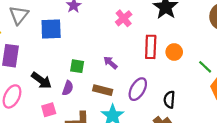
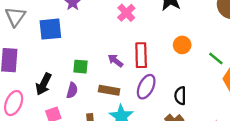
red rectangle: (151, 47) -> (141, 55), moved
black arrow: (41, 80) -> (44, 84), turned 84

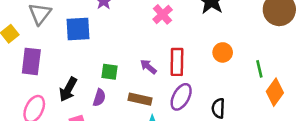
green line: (216, 59) -> (259, 69), turned 35

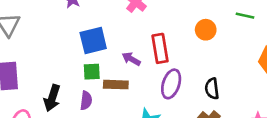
blue square: (78, 29) -> (93, 41), moved
green line: (259, 69) -> (245, 16), moved, turned -54
brown rectangle: (140, 99) -> (116, 85), moved

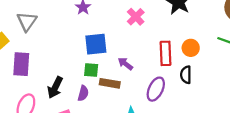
red rectangle: (160, 48) -> (166, 53), moved
black semicircle: (212, 89) -> (186, 75), moved

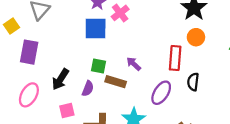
pink cross: (136, 17) -> (120, 13), moved
blue square: (96, 44) -> (96, 28), moved
orange circle: (191, 48) -> (196, 37), moved

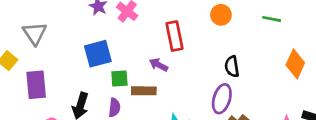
blue square: (96, 28) -> (98, 54), moved
red rectangle: (175, 58) -> (174, 36), moved
purple ellipse: (161, 93) -> (222, 99), moved

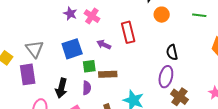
gray triangle: (35, 33) -> (35, 49), moved
purple arrow: (159, 65) -> (104, 44), moved

